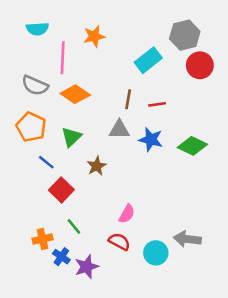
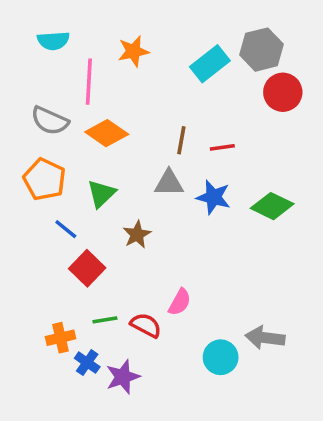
cyan rectangle: (148, 60) -> (210, 64), moved
green line: (74, 226) -> (105, 320), turned -60
red semicircle: (119, 242) -> (146, 325), moved

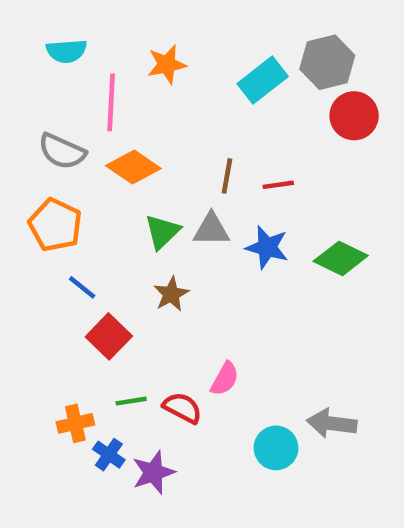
green triangle: (101, 194) -> (162, 232), moved

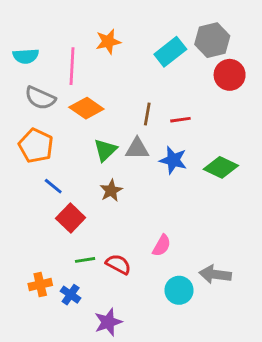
cyan semicircle: (66, 51) -> (26, 56), moved
pink semicircle: (225, 379) -> (162, 245), moved
orange cross: (75, 423) -> (40, 284), moved
purple star: (153, 472) -> (108, 322), moved

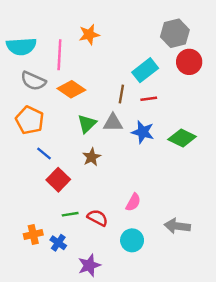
cyan rectangle: (170, 52) -> (145, 70), moved
cyan semicircle: (26, 56) -> (21, 46), size x1.4
cyan circle: (179, 290) -> (132, 240), moved

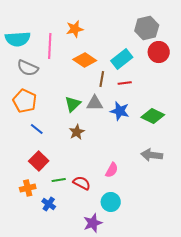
orange diamond: (71, 89) -> (85, 60), moved
red square: (58, 180) -> (39, 161), moved
gray arrow: (177, 226) -> (152, 155), moved
orange cross: (33, 234) -> (28, 188), moved
purple star: (89, 265) -> (93, 223), moved

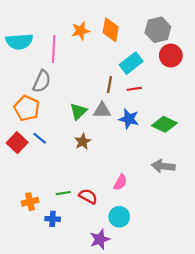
orange diamond: (85, 60) -> (111, 30), moved, turned 65
gray semicircle: (28, 68) -> (42, 81), moved, turned -90
red square: (39, 161) -> (17, 143), moved
blue cross: (49, 204) -> (53, 219), turned -32

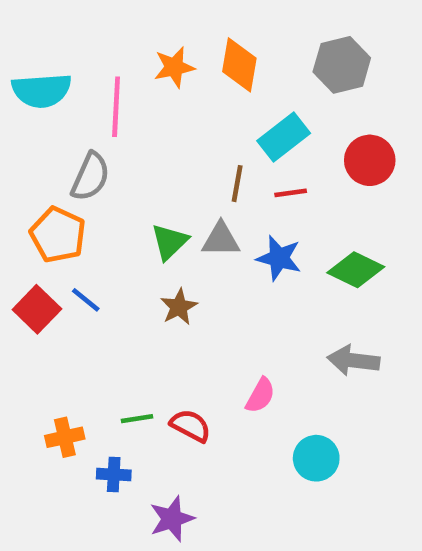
red circle: (171, 56) -> (370, 160), moved
cyan circle: (119, 217) -> (316, 458), moved
purple star: (100, 239) -> (172, 519), moved

